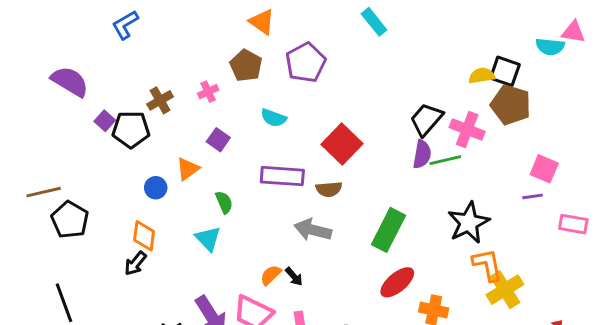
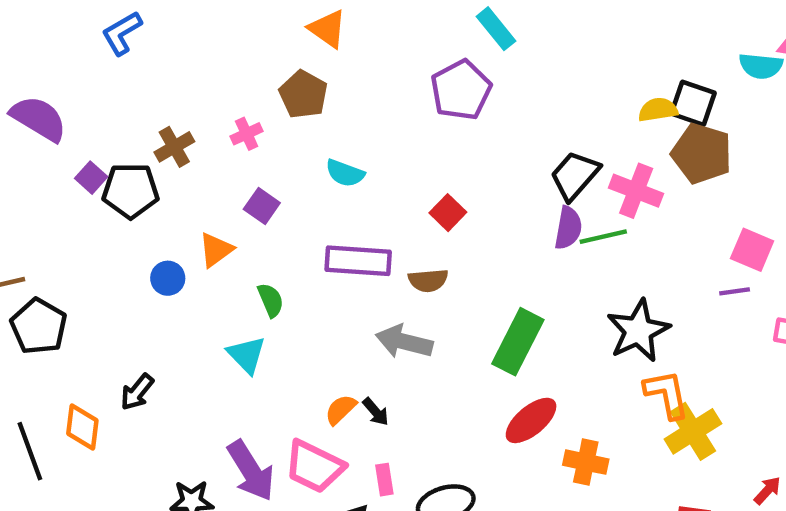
purple pentagon: (306, 63) -> (461, 90), moved
red square: (342, 144) -> (448, 213), size x0.6
orange diamond: (144, 236) -> (82, 427), moved

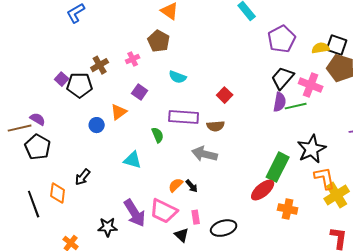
purple pentagon: (461, 90) -> (282, 39), moved
purple semicircle: (39, 118) -> (38, 119), moved, size x0.6
green semicircle: (271, 300) -> (158, 135), moved
green rectangle: (518, 342) -> (278, 167), moved
cyan triangle: (247, 355) -> (133, 160), turned -30

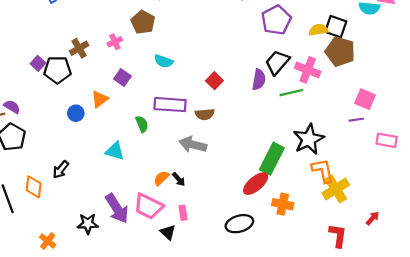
purple semicircle: (280, 102) -> (259, 80), moved
black ellipse: (224, 228) -> (239, 224), moved

